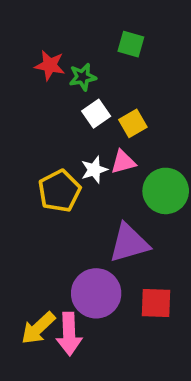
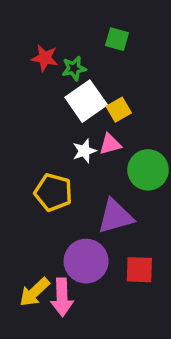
white square: (96, 114) -> (86, 101), size x1.6
yellow pentagon: (59, 191) -> (53, 192), moved, turned -30

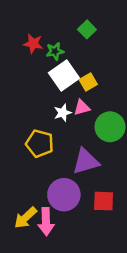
green square: (117, 39) -> (87, 29), turned 30

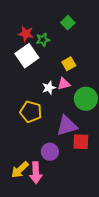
white square: (64, 76) -> (27, 56), moved
purple circle: (64, 195) -> (50, 152), size x0.7
red square: (104, 201) -> (81, 142), moved

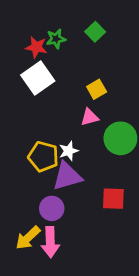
green star: (43, 40) -> (56, 39), moved
white star: (49, 88) -> (69, 151), moved
purple triangle: (67, 126) -> (67, 176), moved
purple circle: (50, 152) -> (52, 208), moved

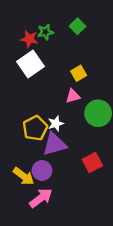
yellow pentagon: (43, 157) -> (35, 128), turned 30
red square: (113, 199) -> (92, 163), turned -30
yellow arrow: (28, 238) -> (24, 176), moved, turned -100
pink arrow: (50, 242) -> (41, 198), turned -125

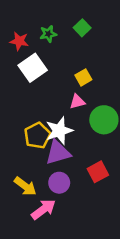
red star: (29, 39) -> (19, 41), moved
white star: (56, 124) -> (59, 131), size x1.6
purple circle: (42, 171) -> (59, 183), moved

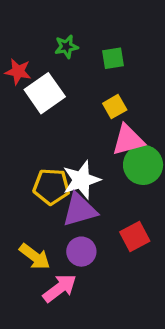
green square: (82, 28) -> (113, 58), moved, turned 35
red star: (19, 41) -> (18, 72), moved
pink triangle: (77, 102) -> (128, 140), moved, size x1.5
yellow pentagon: (37, 136) -> (51, 187), turned 30

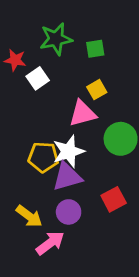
green star: (66, 47) -> (56, 39), size x1.6
white square: (45, 93) -> (38, 78), size x0.7
pink triangle: (128, 140) -> (83, 114), moved

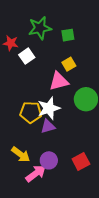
purple triangle: (67, 177) -> (48, 126), size x0.7
red square: (114, 199) -> (81, 161), moved
purple circle: (69, 212) -> (49, 160), moved

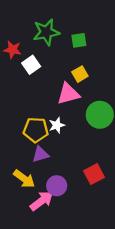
white star: (49, 108) -> (57, 125), size x0.6
purple triangle: (48, 126) -> (40, 154), moved
red square: (81, 161) -> (94, 174), moved

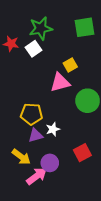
green square: (79, 40) -> (84, 27), moved, size x1.5
white square: (31, 65) -> (33, 49), moved
white star: (57, 125) -> (53, 129), moved

